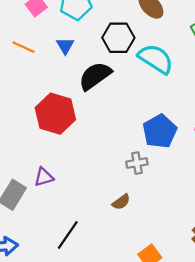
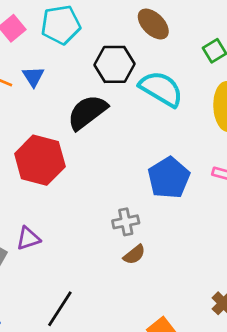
blue triangle: (65, 46) -> (33, 77), moved
gray cross: (137, 163) -> (126, 222), moved
brown semicircle: (121, 202) -> (134, 255), moved

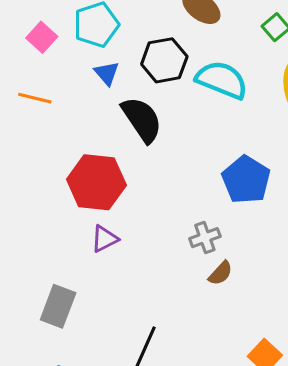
blue triangle: (33, 77) -> (107, 73), moved
black semicircle: (87, 112) -> (142, 120), turned 102
purple triangle: (28, 238) -> (105, 239), moved

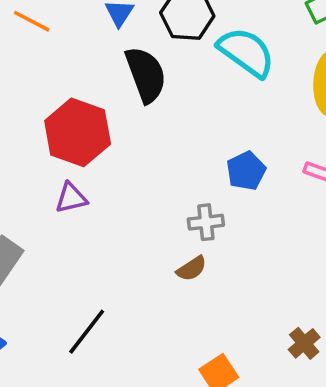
blue pentagon: (246, 180) -> (246, 171), size x0.7
gray cross: (205, 238) -> (206, 222), moved

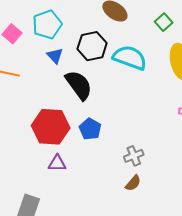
blue pentagon: (246, 171) -> (90, 129), moved
purple triangle: (71, 198) -> (57, 163), turned 30

